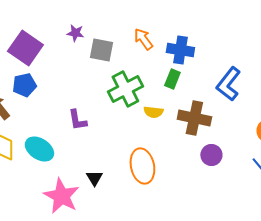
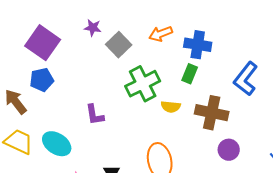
orange arrow: (143, 39) -> (161, 34), turned -75
gray square: (101, 50) -> (119, 45), turned 35

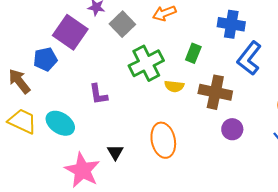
purple square: (43, 43) -> (70, 32), moved
blue cross: (198, 45) -> (231, 24), moved

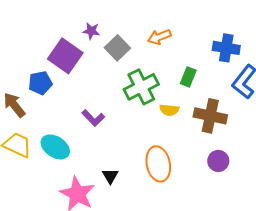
purple L-shape: (98, 94) -> (93, 118), turned -35
purple circle: (232, 129) -> (218, 161), moved

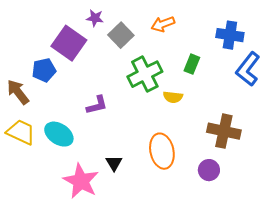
brown cross: (210, 116) -> (224, 131), moved
purple L-shape: (93, 118) -> (97, 105), turned -60
purple circle: (218, 161) -> (209, 170), moved

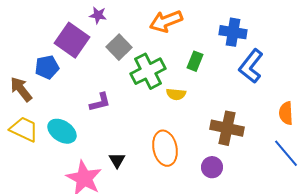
orange arrow: (163, 24) -> (166, 21), size x1.4
gray square: (121, 35) -> (119, 47), moved

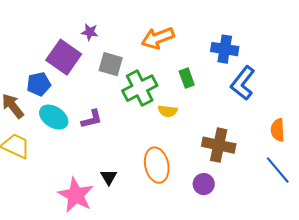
gray square: (119, 47) -> (111, 64), turned -30
green rectangle: (195, 61) -> (187, 78), turned -42
cyan ellipse: (62, 131) -> (54, 117), moved

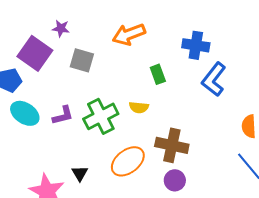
green cross: (140, 88) -> (101, 116), moved
brown cross: (219, 145) -> (172, 145), moved
orange ellipse: (157, 165) -> (128, 161), turned 64

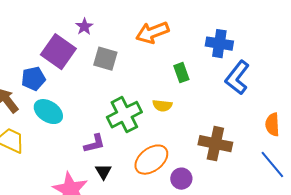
purple star: (61, 28) -> (84, 27), turned 30
purple L-shape: (63, 115) -> (94, 144), moved
brown cross: (172, 145) -> (215, 144), moved
purple circle: (175, 180) -> (181, 179), moved

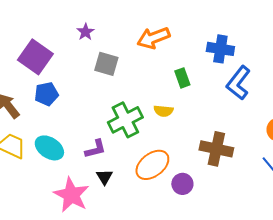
purple square: (58, 52) -> (35, 57), moved
blue pentagon: (33, 79) -> (46, 94), moved
cyan ellipse: (48, 112) -> (49, 148), moved

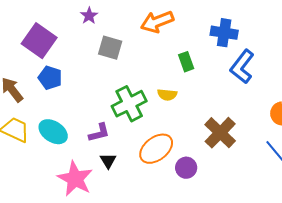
blue pentagon: (46, 94) -> (50, 78), turned 30
brown cross: (216, 149) -> (220, 133), turned 32

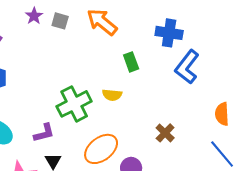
orange arrow: (157, 22) -> (102, 22), turned 60
gray square: (110, 48) -> (60, 21), moved, size x0.7
brown cross: (220, 133) -> (165, 133), size x0.6

